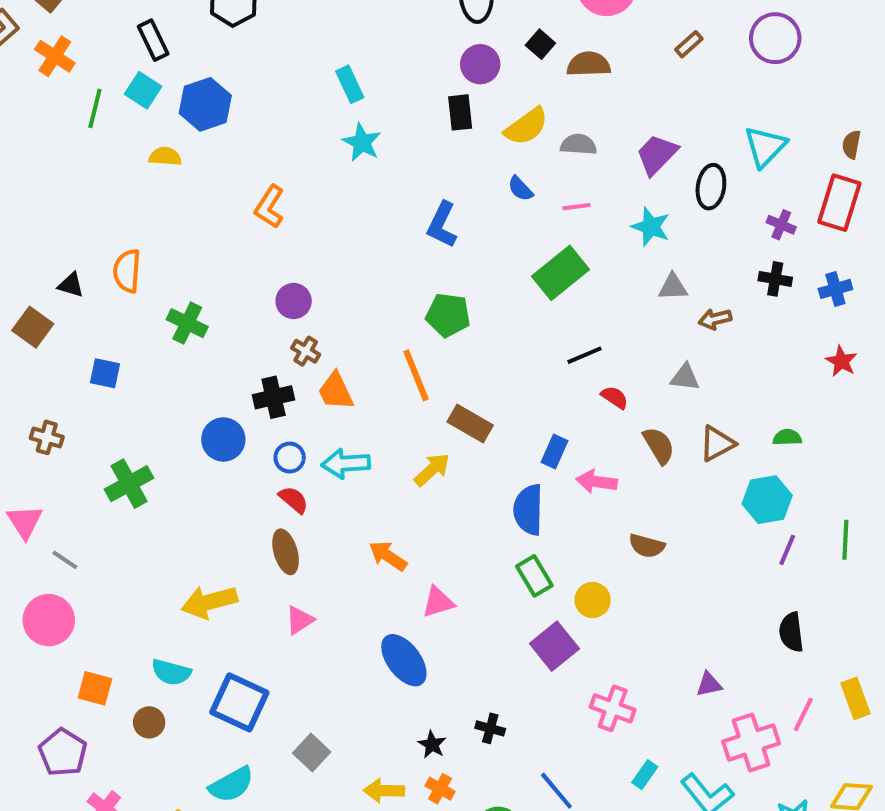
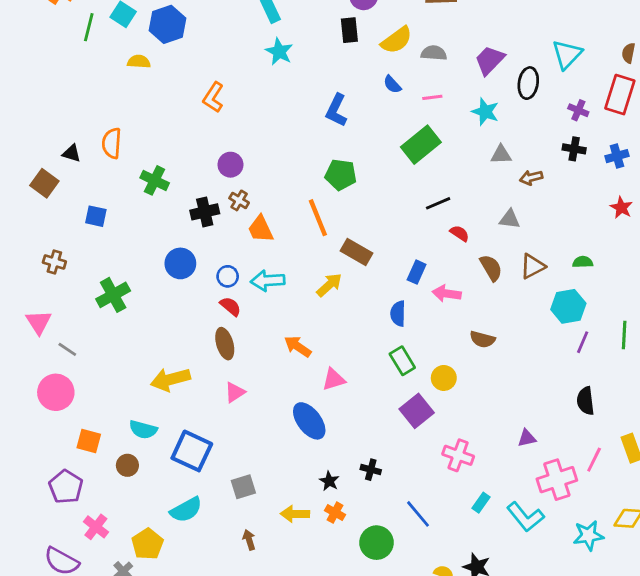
black cross: (274, 397) -> (205, 212), moved
blue semicircle: (528, 510) -> (398, 314), size x0.7
gray square: (312, 753) -> (243, 487), turned 30

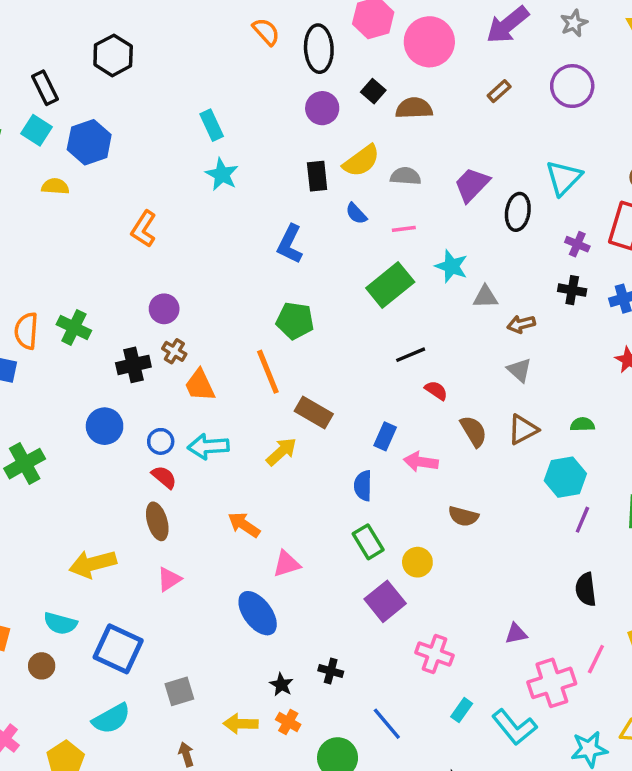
black rectangle: (349, 30) -> (317, 176), moved
cyan star: (485, 112) -> (451, 266), moved
orange semicircle: (112, 143) -> (26, 331), moved
gray triangle: (510, 219) -> (519, 370), moved, turned 35

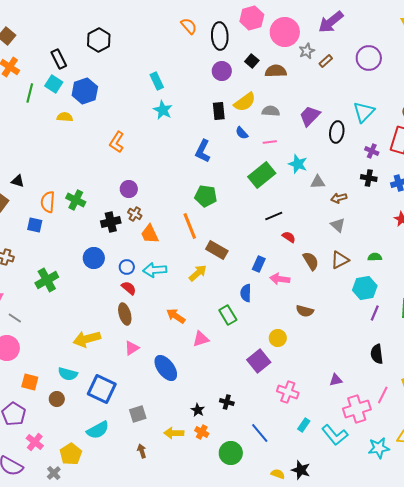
gray star: (574, 23) -> (307, 51), moved
green rectangle: (368, 542) -> (228, 315), moved
blue ellipse: (258, 613) -> (166, 368), moved

